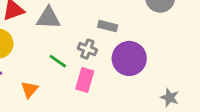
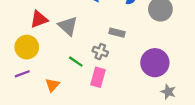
gray triangle: (48, 18) -> (68, 26), turned 40
purple circle: (129, 58) -> (155, 63), moved

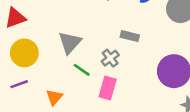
red triangle: (39, 19) -> (15, 18), moved
gray triangle: (68, 26) -> (70, 43), moved, turned 30
gray cross: (100, 52) -> (110, 58), turned 32

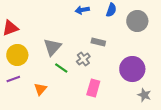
pink rectangle: (108, 88) -> (93, 88), moved

